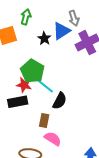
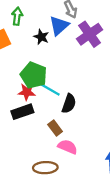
brown rectangle: (44, 120) -> (55, 128), turned -40

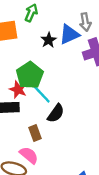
pink semicircle: (68, 147) -> (29, 155), moved

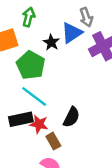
green pentagon: (30, 75) -> (31, 65), moved
red star: (18, 89) -> (39, 124), moved
cyan line: (40, 92) -> (34, 96), moved

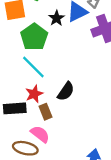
black rectangle: (21, 119) -> (15, 108), moved
red star: (39, 124) -> (34, 94), turned 30

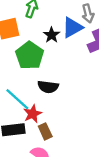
cyan line: (33, 67) -> (17, 99), moved
black semicircle: (66, 91) -> (48, 87), moved, turned 66

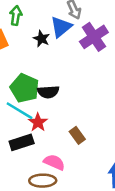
green pentagon: (30, 55) -> (25, 88), moved
brown rectangle: (45, 131) -> (77, 135), moved

